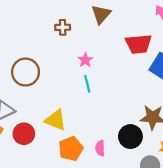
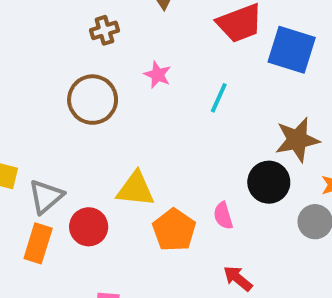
brown circle: (26, 72) -> (93, 100), moved
cyan line: (87, 84) -> (219, 98), moved, turned 54

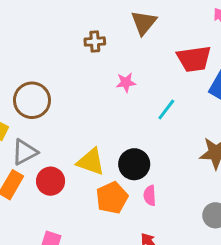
pink star: (158, 75) -> (126, 82), turned 30
brown circle: (93, 100) -> (32, 100), moved
black circle: (269, 182) -> (134, 164), moved

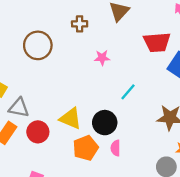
brown circle: (32, 100) -> (38, 45), moved
cyan line: (166, 109) -> (128, 92), moved
gray triangle: (25, 152) -> (19, 108), turned 35

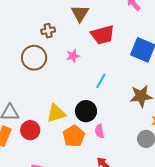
red trapezoid: (157, 42) -> (103, 35), moved
brown circle: (38, 45) -> (34, 58), moved
yellow triangle: (71, 118) -> (56, 113), turned -30

